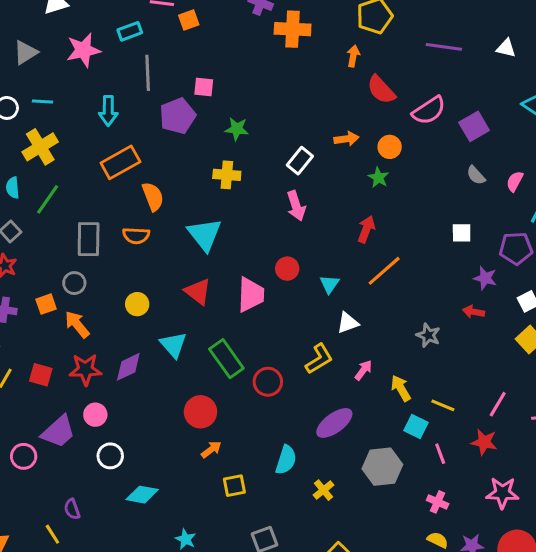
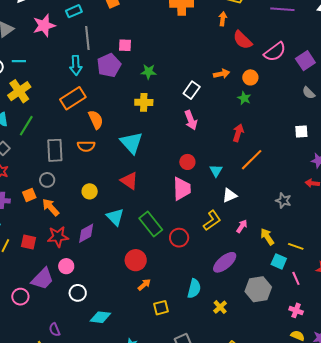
cyan arrow: (108, 111) -> (76, 65), moved
pink trapezoid: (251, 295) -> (182, 189), moved

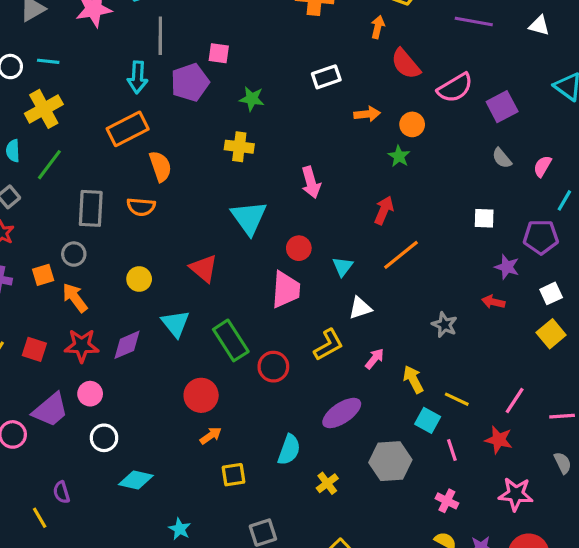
white rectangle: (192, 90) -> (326, 77), moved, turned 30
cyan triangle: (131, 143) -> (249, 218), moved

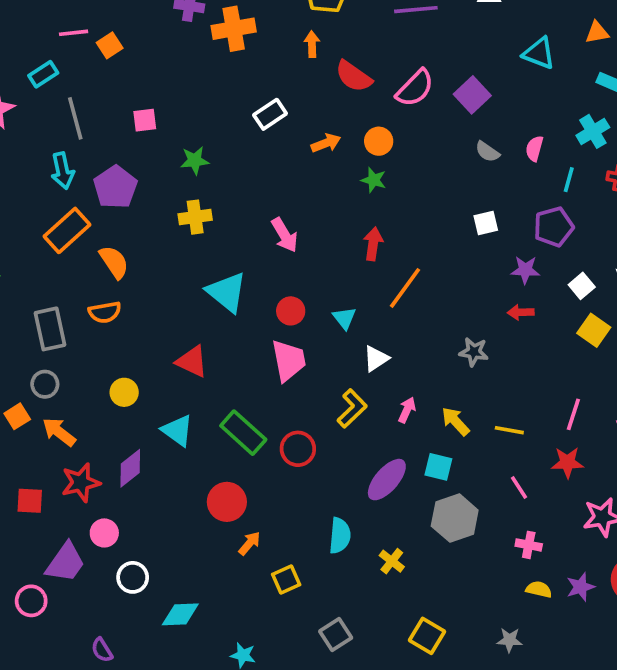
purple pentagon: (190, 82) -> (115, 187), moved
cyan square: (428, 420) -> (438, 467), moved

